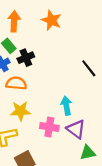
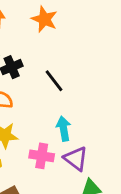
black line: (89, 68) -> (54, 81), moved

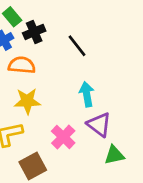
pink cross: (42, 156) -> (63, 137), moved, turned 35

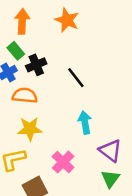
purple triangle: (99, 125) -> (110, 151), moved
green triangle: (114, 155) -> (110, 179), turned -42

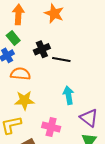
black cross: (36, 65) -> (42, 49), moved
black line: (76, 78) -> (61, 59), turned -42
pink cross: (63, 162) -> (51, 127), turned -30

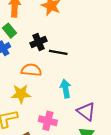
orange semicircle: (20, 74) -> (31, 70), moved

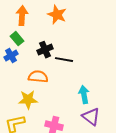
cyan arrow: (65, 89) -> (84, 95), moved

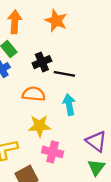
cyan arrow: (84, 95) -> (69, 105), moved
yellow star: (28, 100) -> (40, 126), moved

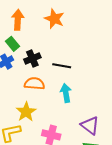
black cross: (42, 62) -> (32, 58), moved
yellow star: (40, 126) -> (26, 112), moved, turned -30

